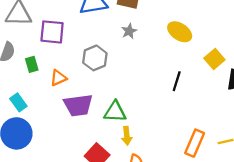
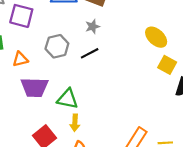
yellow ellipse: (180, 32) -> (156, 37), moved
yellow square: (214, 59) -> (167, 65), turned -30
black line: (177, 81) -> (90, 53), moved, turned 36

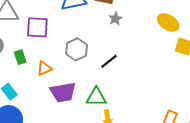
gray star: (93, 27) -> (115, 19), moved
black line: (90, 53) -> (109, 61), moved

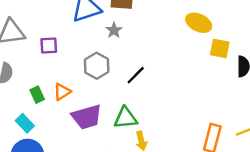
gray star: (115, 19) -> (114, 30), moved
purple square: (37, 27) -> (49, 46), size x0.7
green rectangle: (20, 57) -> (37, 95), moved

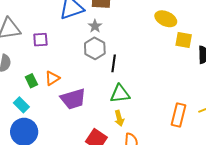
gray hexagon: (97, 66) -> (95, 48), moved
black line: (136, 75) -> (114, 63), turned -36
green triangle: (126, 118) -> (120, 94), moved

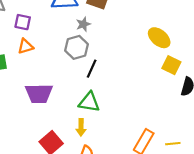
orange triangle: (52, 78) -> (25, 46), moved

